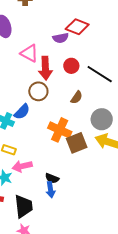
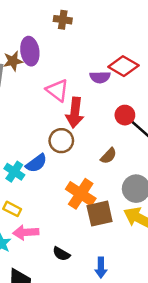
red circle: (71, 66) -> (125, 115), moved
blue arrow: (51, 190) -> (101, 268), moved

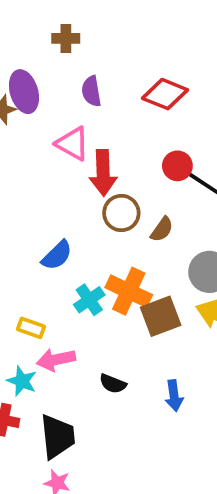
purple semicircle: (100, 77) -> (91, 91), moved, turned 90
brown circle: (61, 141) -> (121, 213), moved
cyan cross: (14, 172) -> (89, 300), moved, turned 30

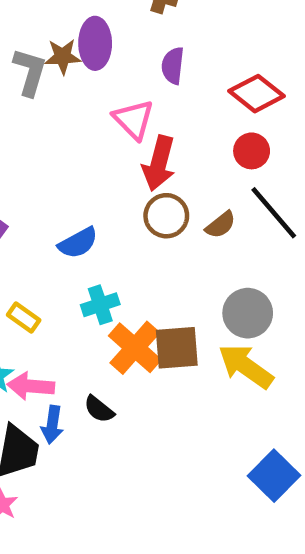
red circle: (177, 166) -> (252, 151), moved
brown semicircle: (162, 229) -> (221, 225), moved
orange cross: (129, 291) -> (135, 348), moved
pink arrow: (56, 360) -> (31, 386), moved
blue arrow: (174, 396) -> (52, 425), moved

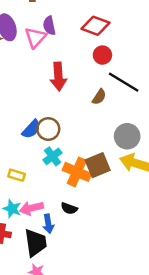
pink triangle: (134, 120) -> (35, 38), moved, turned 45
brown circle: (166, 216) -> (48, 129), moved

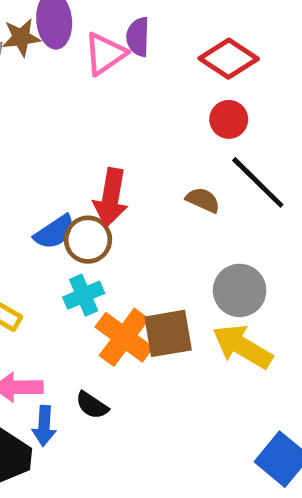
red arrow: (58, 76) -> (111, 198), moved
brown semicircle: (99, 97) -> (203, 200), turned -112

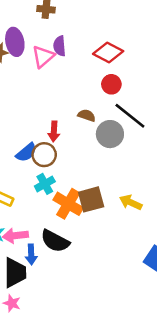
red arrow: (111, 198) -> (54, 131), size x0.7
brown semicircle: (203, 200) -> (87, 115), moved
gray circle: (240, 290) -> (110, 134), moved
yellow arrow: (242, 347) -> (131, 202), size x0.7
black semicircle: (92, 405) -> (55, 241), size x1.6

